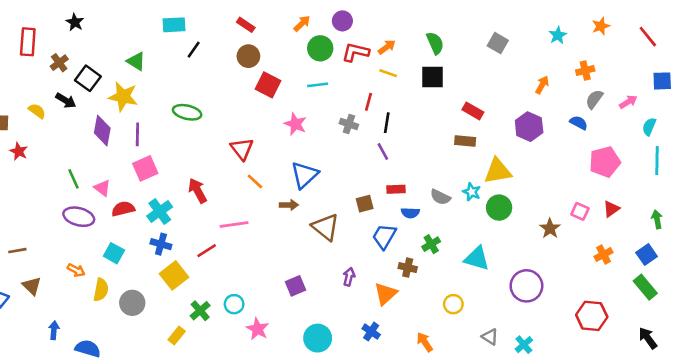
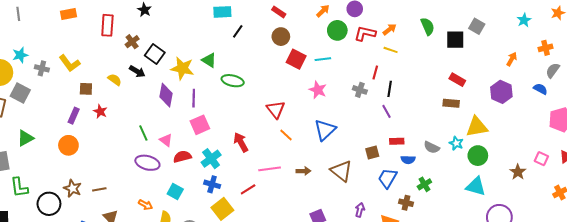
green triangle: (136, 61) -> (209, 60), moved
black square: (432, 77) -> (455, 40), moved
cyan line: (318, 85) -> (323, 59), moved
brown arrow: (289, 205) -> (303, 171), moved
cyan triangle: (477, 258) -> (476, 186), moved

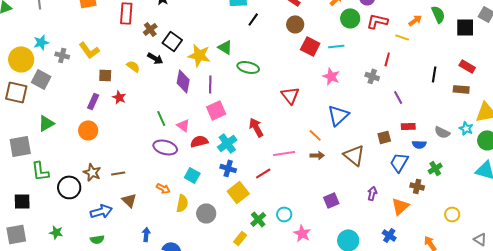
orange arrow: (390, 29) -> (415, 20), moved
black line: (390, 89) -> (434, 74), moved
orange line: (286, 135) -> (315, 135), moved

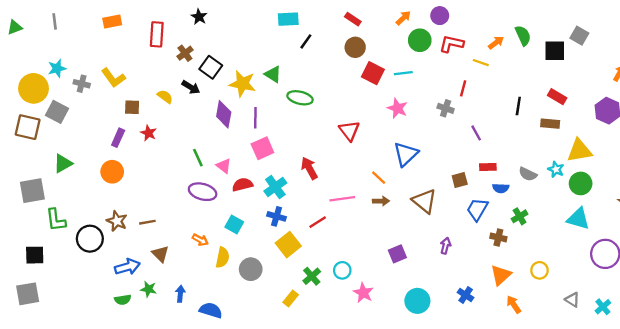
orange triangle: (400, 206) -> (501, 275), moved
green star: (56, 232) -> (149, 289), moved

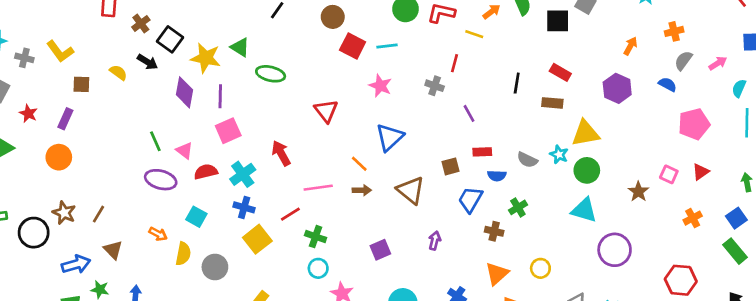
red star: (149, 133) -> (28, 113), moved
brown line: (147, 222) -> (98, 214), turned -49
green cross: (312, 276) -> (316, 237), moved, turned -30

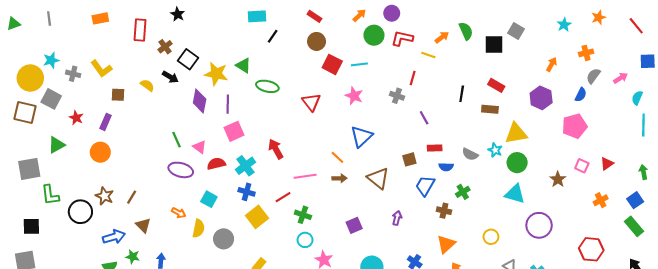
blue semicircle: (668, 84) -> (581, 95), turned 88
red triangle: (326, 111) -> (311, 102), moved
pink pentagon: (694, 124) -> (575, 126), moved
yellow circle: (540, 268) -> (491, 237), moved

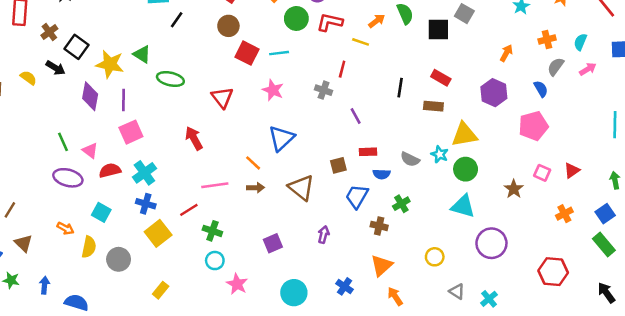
blue semicircle: (581, 95) -> (541, 89), turned -56
cyan semicircle: (637, 98) -> (580, 42), moved
red arrow: (276, 149) -> (194, 138), moved

